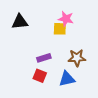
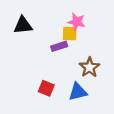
purple rectangle: (44, 58) -> (59, 46), moved
brown star: (77, 58) -> (89, 67), turned -30

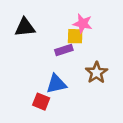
red square: (46, 88) -> (41, 102), moved
blue triangle: (78, 92) -> (56, 84), moved

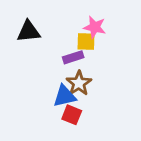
brown star: (96, 73) -> (79, 83), moved
red square: (41, 102) -> (72, 115), moved

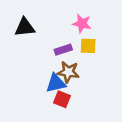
yellow square: (86, 42) -> (88, 46), moved
brown star: (79, 83) -> (68, 72), turned -30

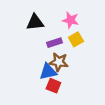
black triangle: (25, 27) -> (35, 22), moved
yellow square: (88, 46) -> (76, 39), turned -32

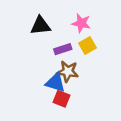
blue triangle: (48, 72) -> (55, 83), turned 30

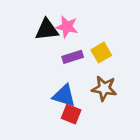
pink star: (81, 23) -> (67, 27), moved
brown star: (68, 71) -> (104, 88), moved

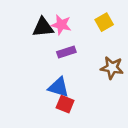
yellow square: (101, 53) -> (104, 22), moved
brown star: (104, 88) -> (112, 68), moved

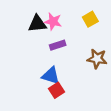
red square: (65, 104) -> (56, 90), turned 35

